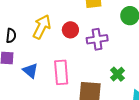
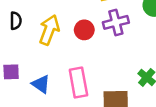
black semicircle: (11, 36) -> (16, 21), moved
purple cross: (97, 39) -> (116, 22), moved

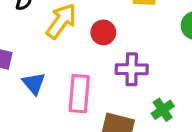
purple cross: (116, 22) -> (132, 69), moved

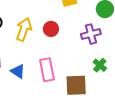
purple cross: (132, 69) -> (91, 34), moved

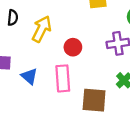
red circle: (51, 29) -> (73, 47), moved

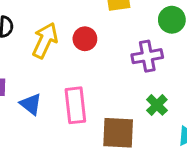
red circle: (73, 47) -> (85, 39), moved

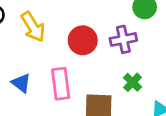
red circle: (85, 39) -> (83, 40), moved, size x1.4
yellow arrow: (45, 40) -> (33, 27), turned 124

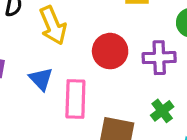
blue triangle: (21, 83) -> (41, 79), moved

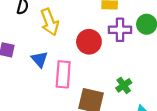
purple cross: (159, 58) -> (120, 30), moved

